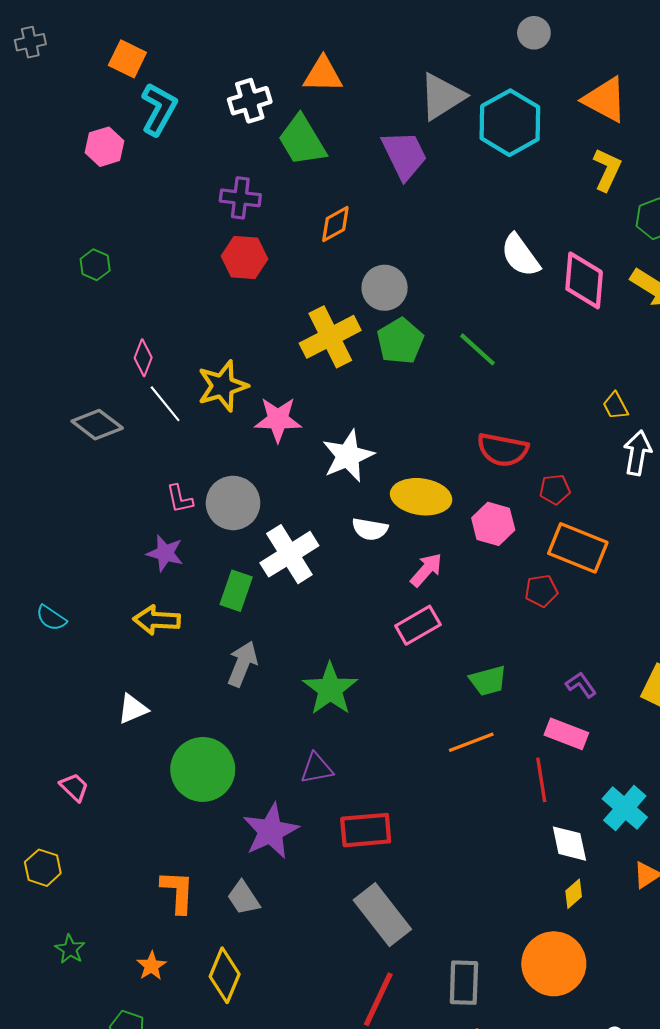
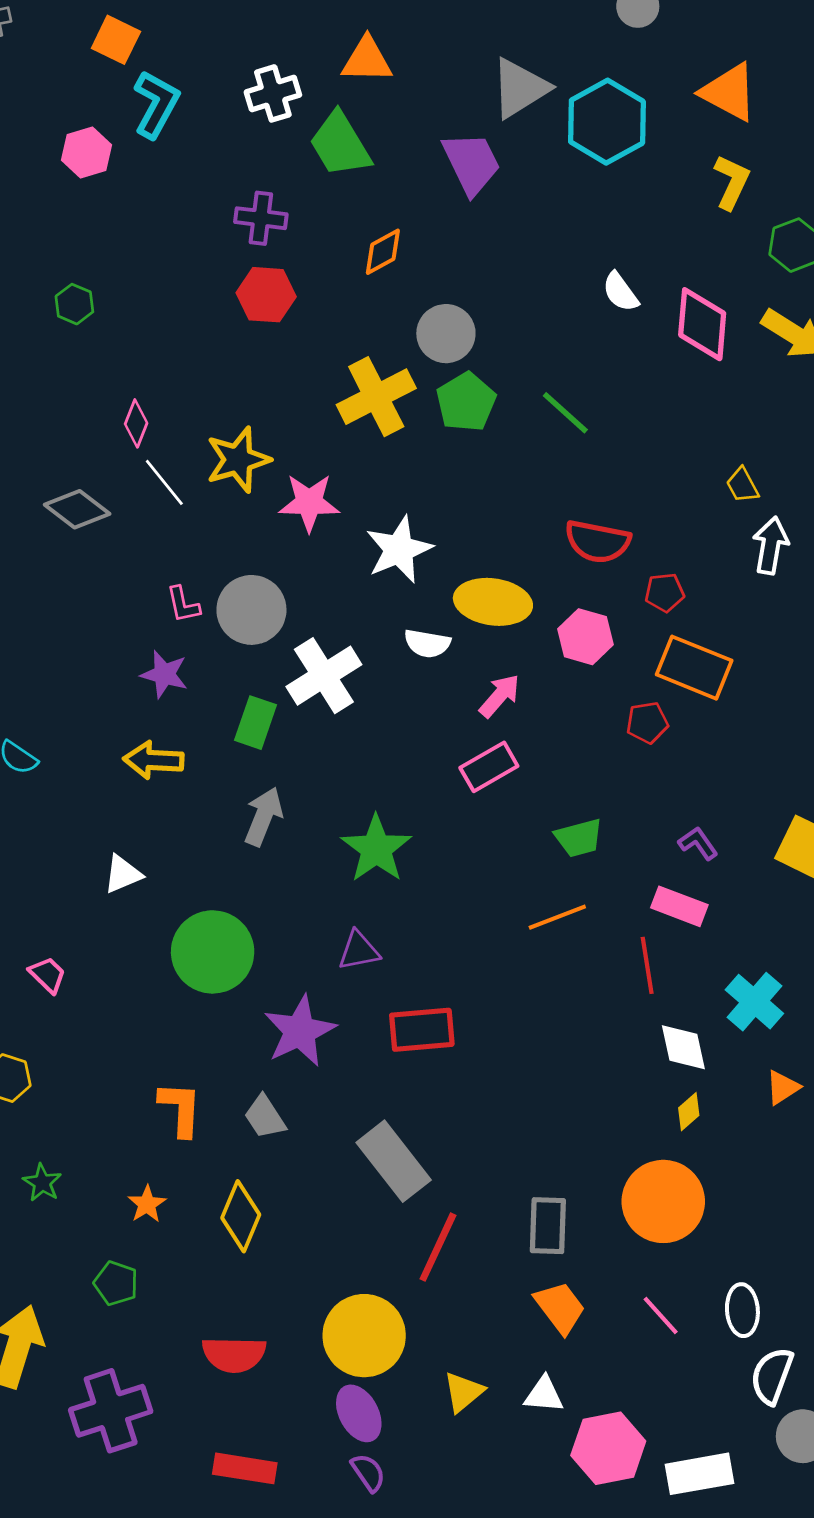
white semicircle: (520, 255) -> (620, 292), size x0.7
gray rectangle: (382, 915) -> (394, 1161), moved

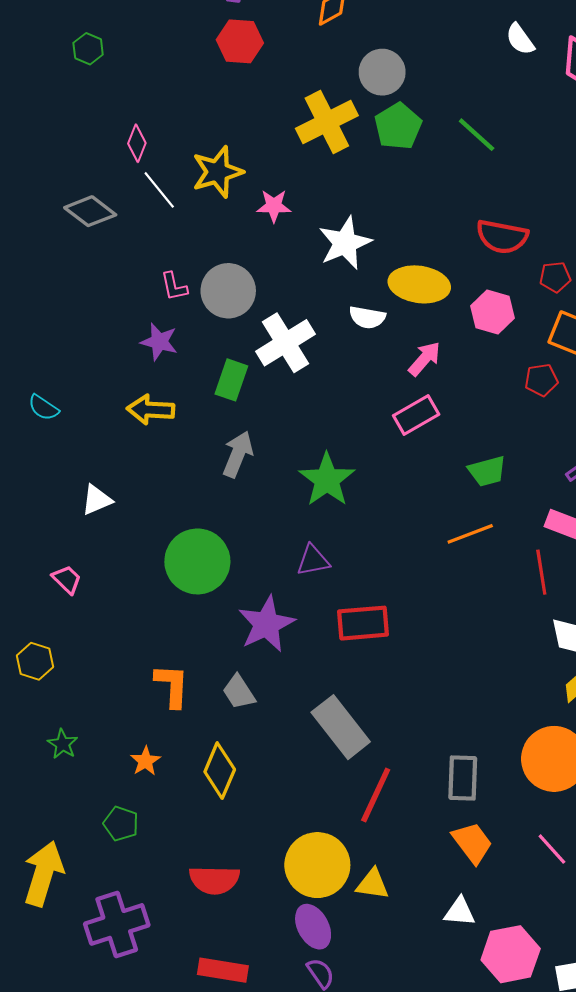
pink star: (309, 503) -> (274, 206), size x0.7
white triangle: (123, 874) -> (97, 500), moved
yellow triangle: (463, 1392) -> (373, 884), moved, turned 48

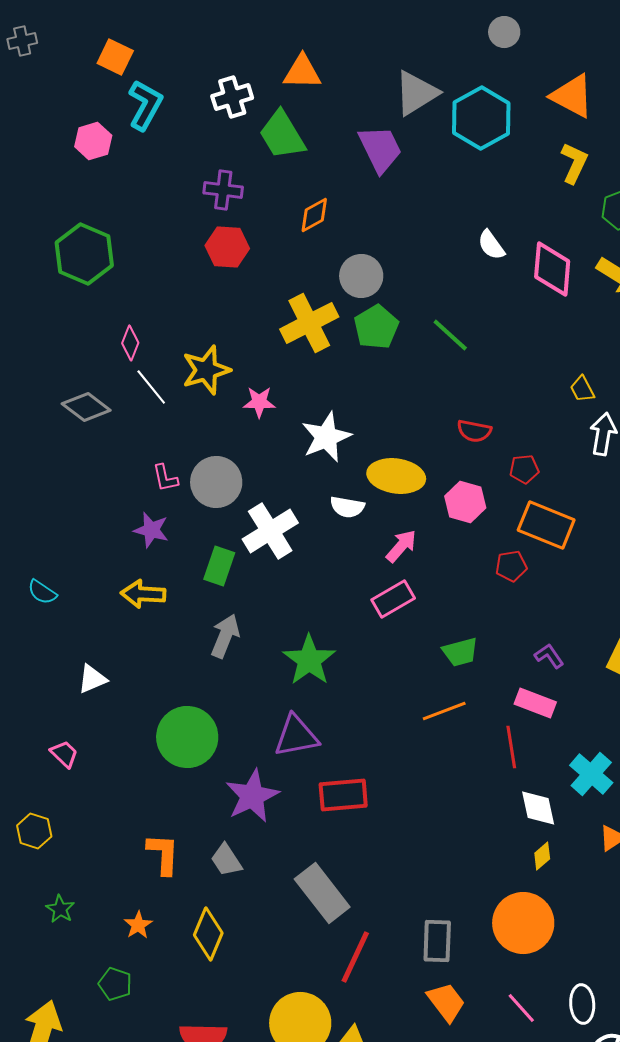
green hexagon: (88, 49) -> (84, 254), size x2.0
red semicircle: (502, 237) -> (474, 431), size x0.7
purple triangle: (313, 560) -> (296, 736), size x1.4

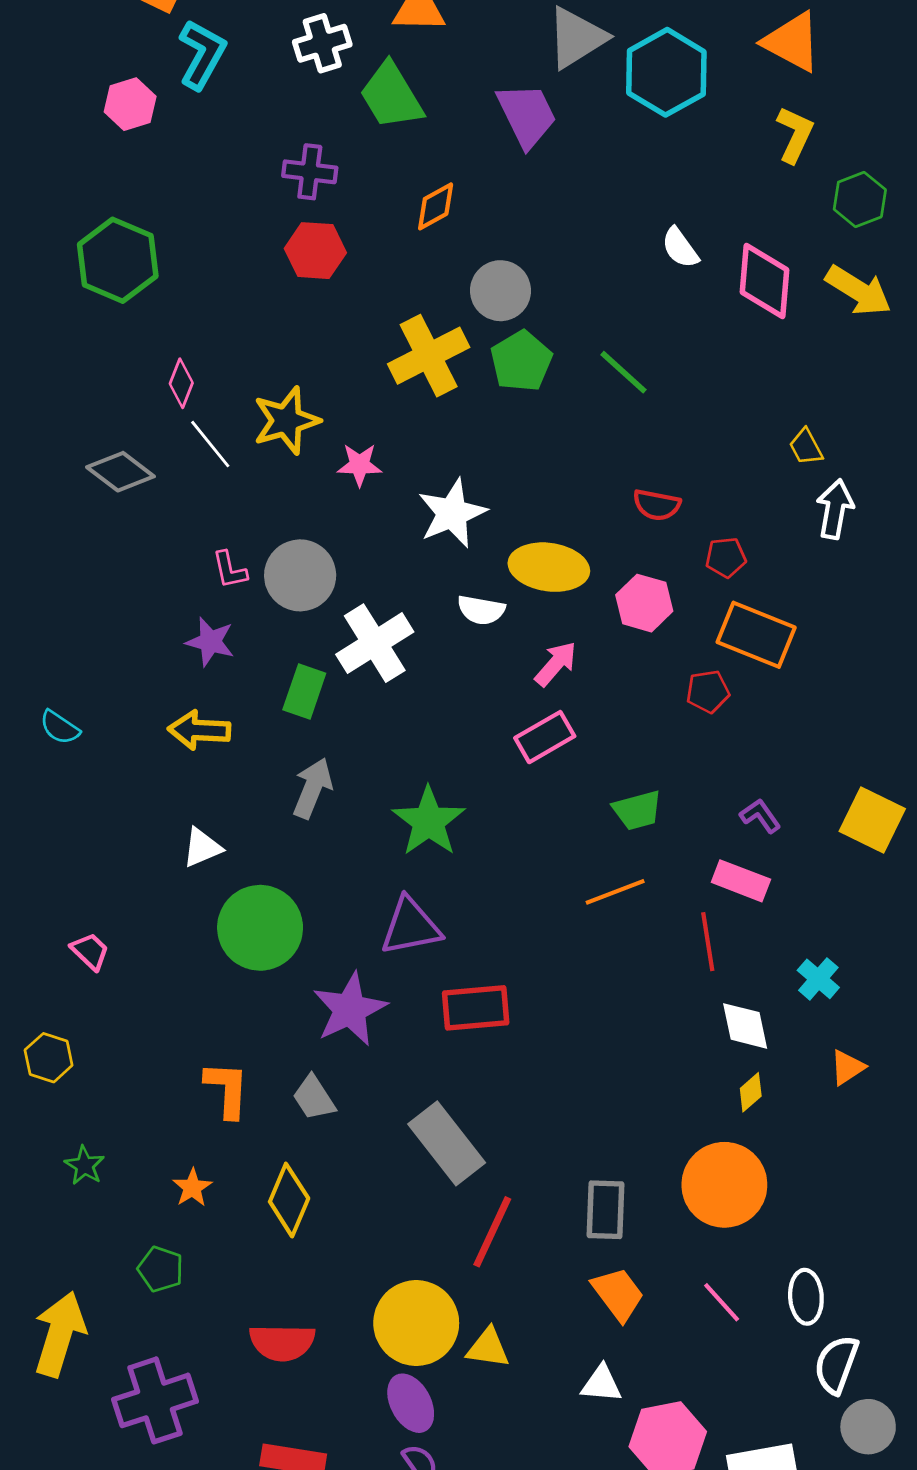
white triangle: (92, 679) -> (202, 848), moved
cyan cross: (591, 774) -> (818, 979), size x0.7

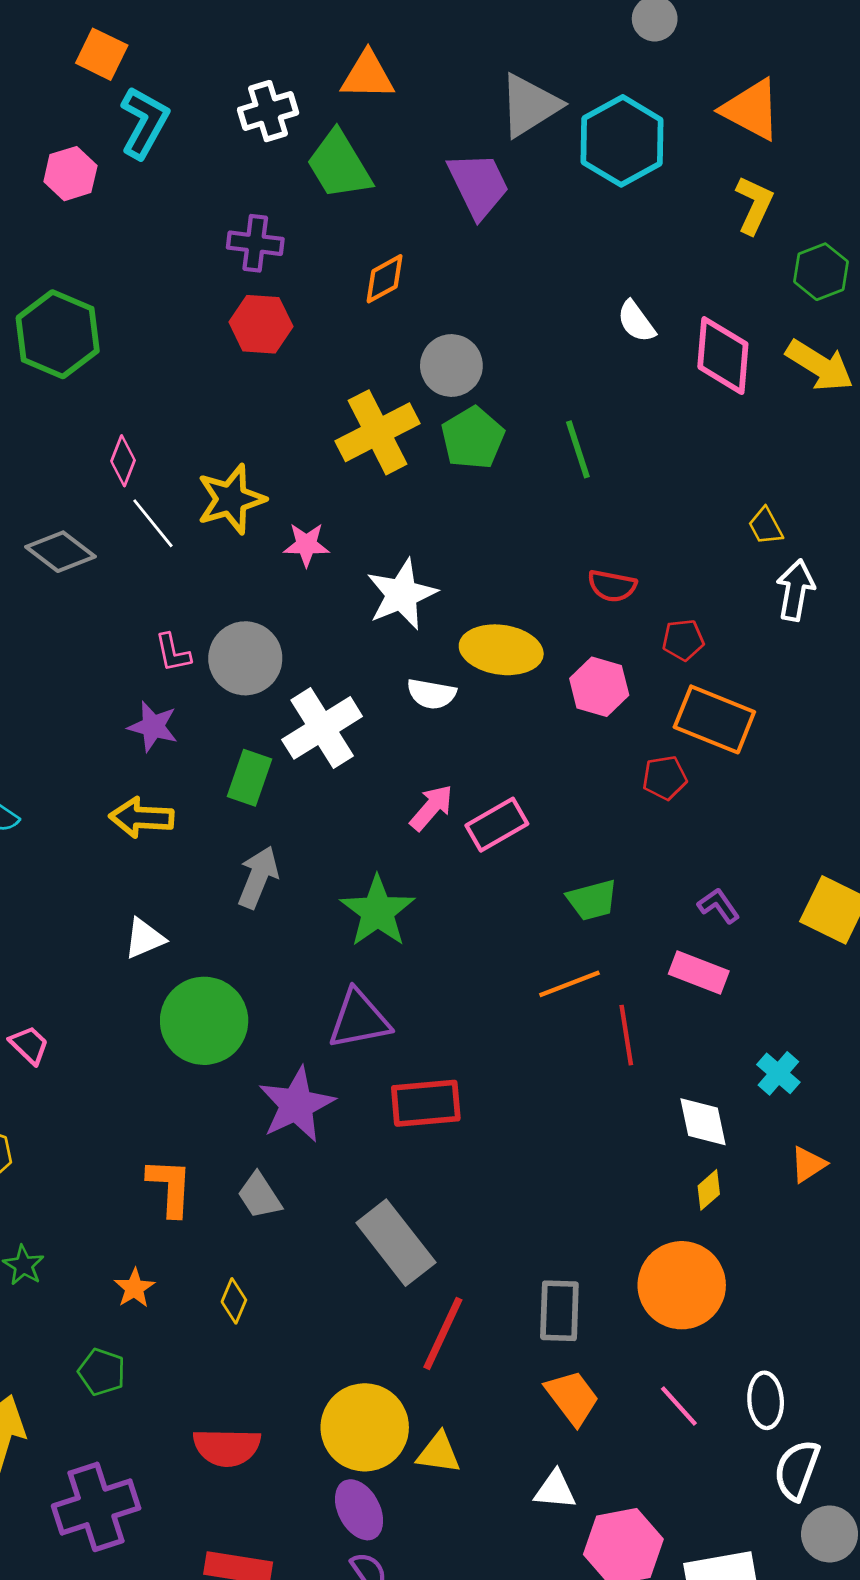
green line: (623, 372) -> (578, 449), turned 30
pink arrow: (556, 664) -> (432, 808), moved
red line: (708, 942) -> (626, 1035), moved
yellow diamond: (289, 1200) -> (234, 1301), size x0.6

